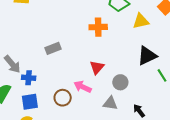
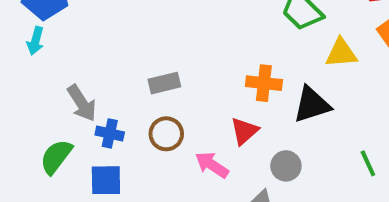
orange cross: (98, 27) -> (264, 83), moved
black triangle: (147, 56) -> (312, 105), moved
brown circle: (63, 98) -> (166, 134), moved

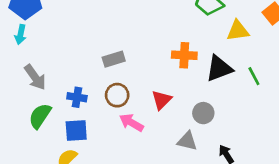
gray arrow: (82, 103) -> (35, 77), moved
red triangle: (244, 131) -> (162, 100), moved
green line: (368, 163) -> (254, 76), moved
pink arrow: (212, 165) -> (131, 123), moved

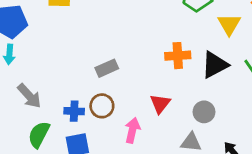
yellow triangle: (238, 31) -> (229, 24), turned -45
brown circle: (117, 95) -> (102, 106), moved
pink arrow: (131, 123) -> (132, 130), turned 80

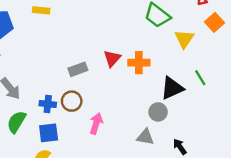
black triangle: (215, 65) -> (172, 88), moved
red triangle: (160, 104) -> (112, 58), moved

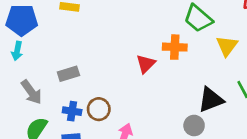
orange cross: (139, 63) -> (175, 47), moved
gray rectangle: (78, 69) -> (68, 74), moved

